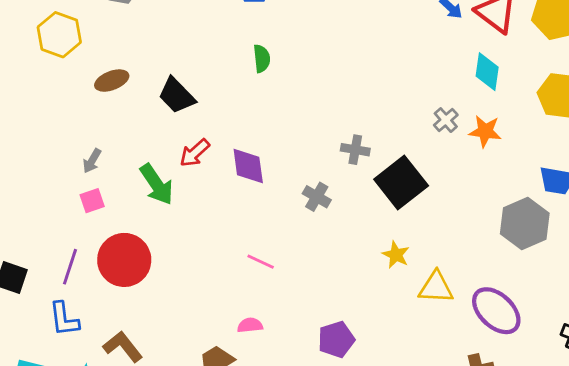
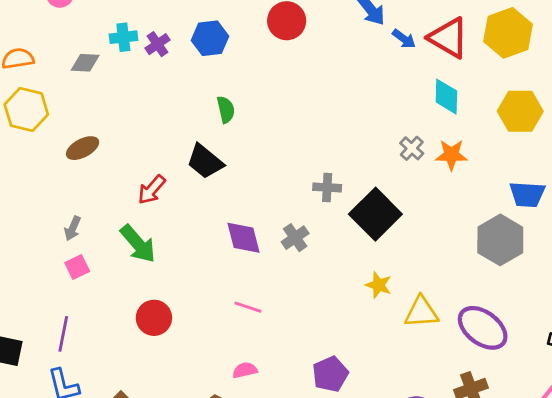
black trapezoid: (177, 95) -> (205, 161), moved
red arrow: (195, 153) -> (152, 190), moved
purple diamond: (248, 166) -> (243, 238), moved
gray cross: (317, 197) -> (295, 238), turned 32
red circle: (124, 260) -> (154, 318), moved, size x0.7

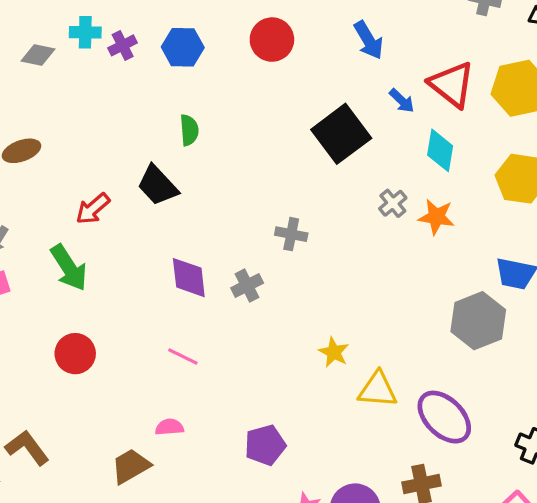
blue arrow: (404, 39) -> (402, 101), moved
black square: (375, 214) -> (341, 134), moved

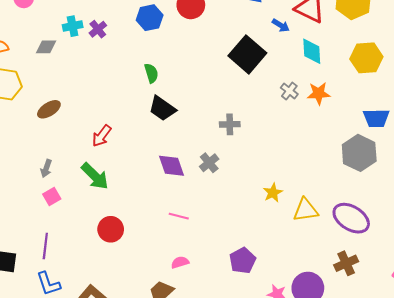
blue hexagon: (183, 47) -> (150, 18), moved
black trapezoid: (158, 185) -> (162, 108), moved
yellow star: (334, 352) -> (273, 193), turned 30

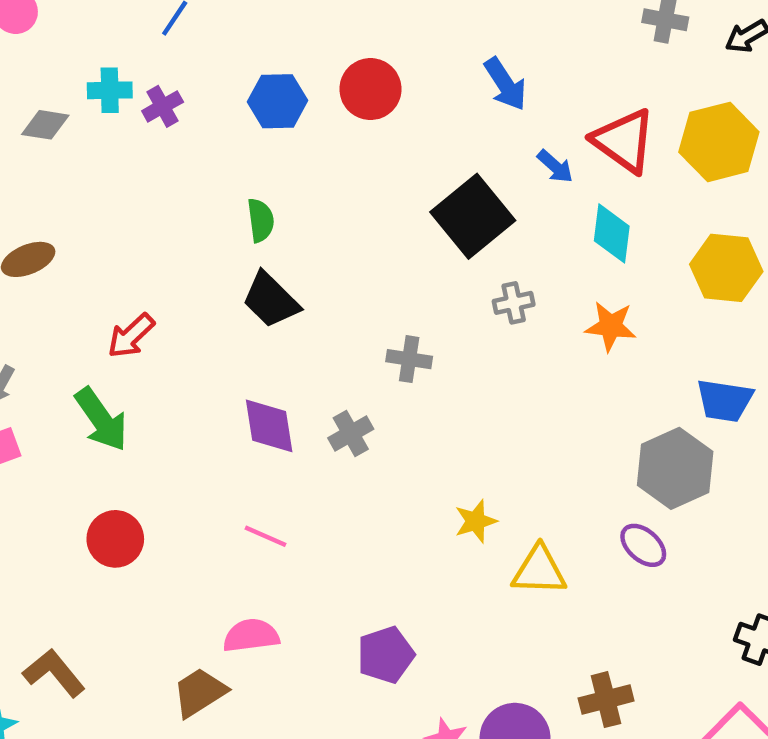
gray cross: (289, 91) -> (514, 303), moved, turned 30
purple ellipse: (351, 218) -> (643, 545), moved, size x0.6
pink semicircle: (180, 262) -> (251, 636), size x1.4

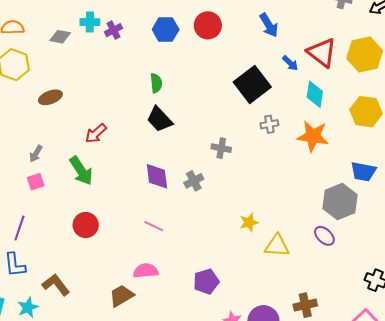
orange star: (611, 326) -> (313, 136), size x1.4

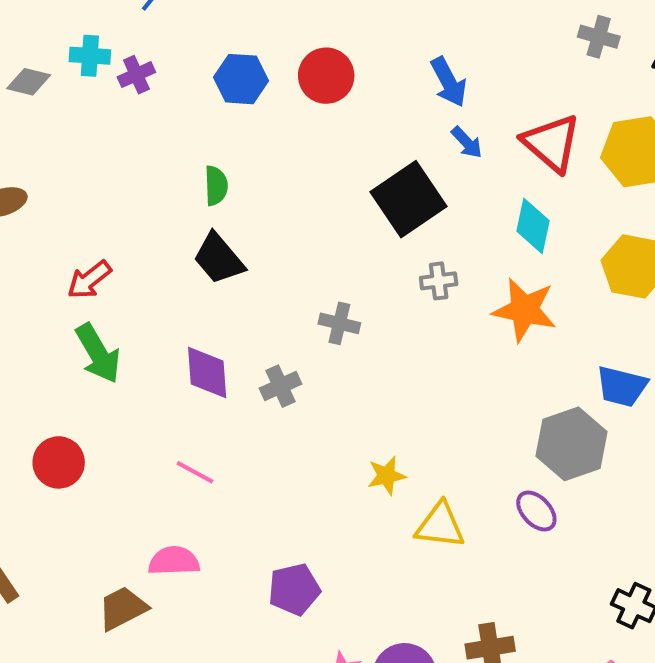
blue arrow: (290, 63) -> (467, 142), moved
green arrow: (81, 171) -> (98, 353), moved

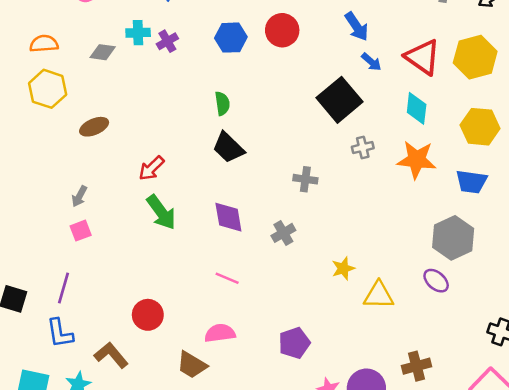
gray cross: (280, 386) -> (283, 233), moved
blue trapezoid: (622, 386) -> (471, 182), moved
red circle: (59, 462) -> (148, 315), moved
brown trapezoid: (123, 608) -> (192, 365), turned -116

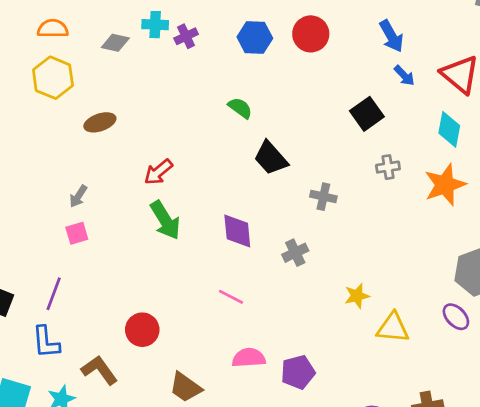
black square: (340, 100) -> (367, 114), size x0.7
green semicircle: (222, 104) -> (240, 108), turned -50
black trapezoid: (228, 147) -> (271, 158), moved
orange star: (417, 160) -> (445, 185), turned -30
pink semicircle: (220, 333) -> (249, 358), moved

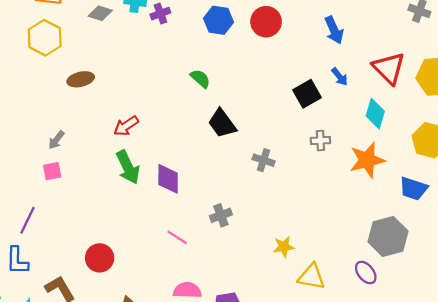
blue arrow: (404, 76) -> (340, 77), moved
purple diamond: (237, 231) -> (168, 179), moved
gray cross: (295, 253) -> (221, 215), moved

